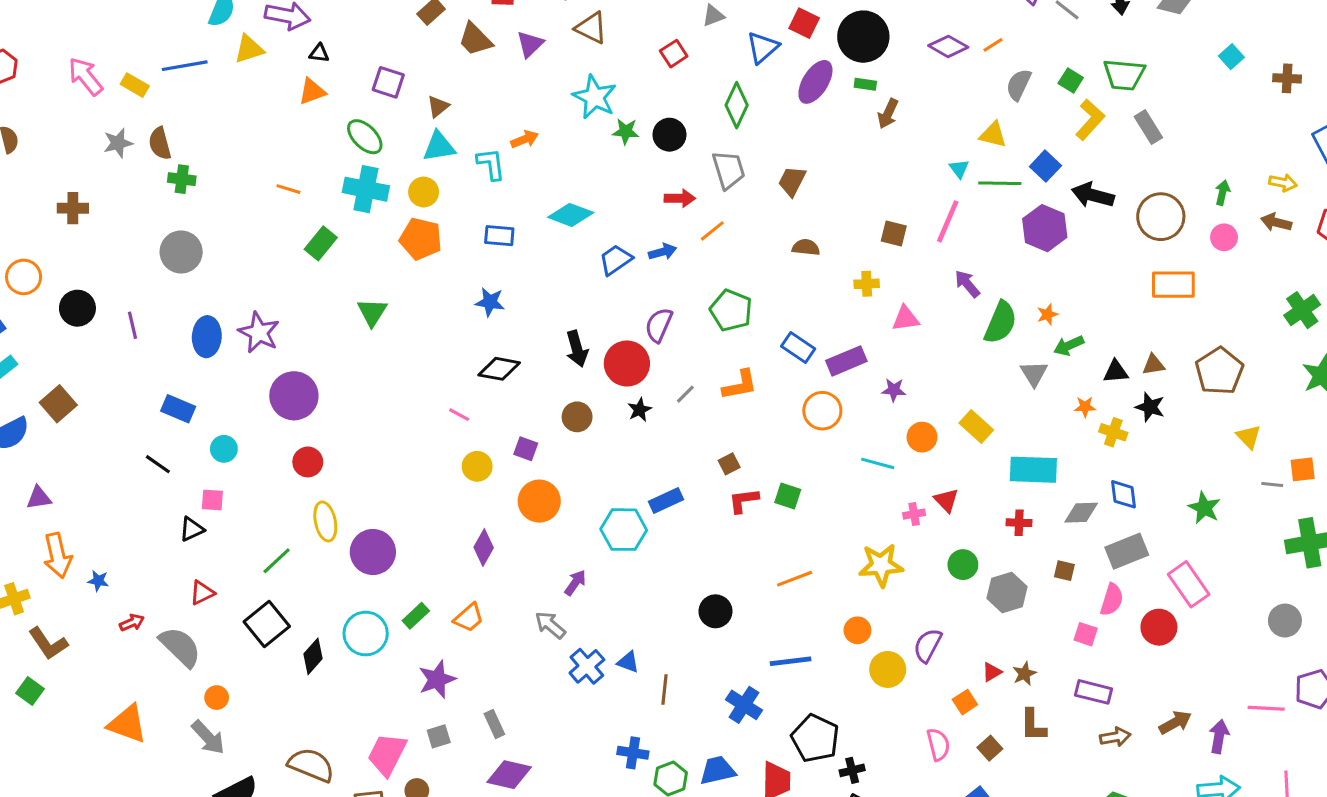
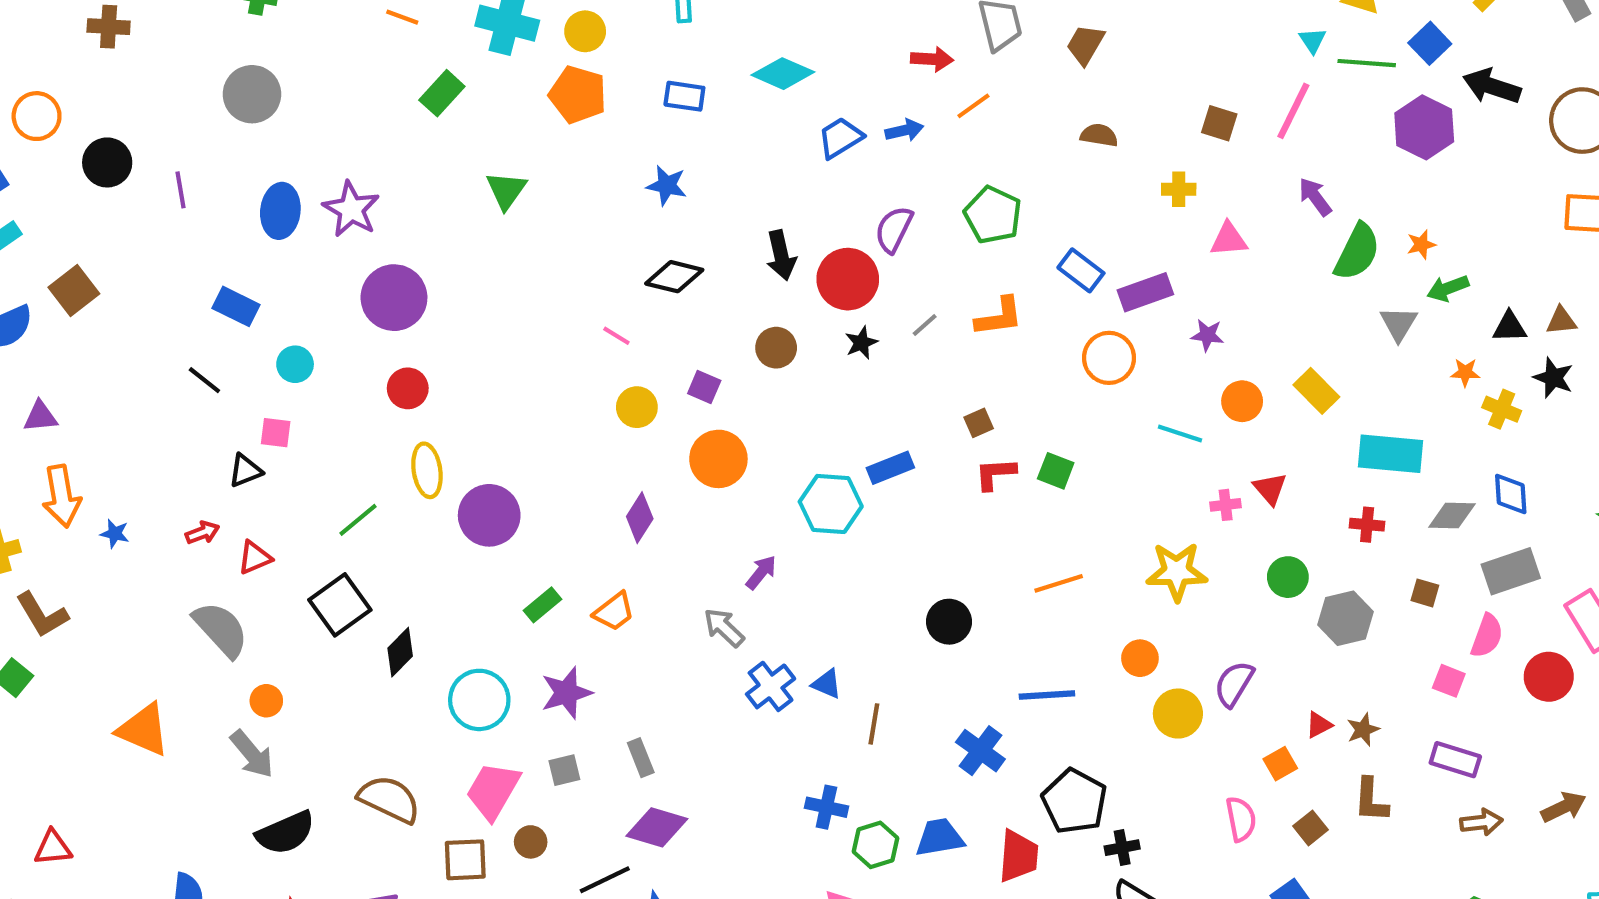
red arrow: (132, 623) -> (202, 533), moved
cyan circle: (366, 634) -> (479, 700), moved

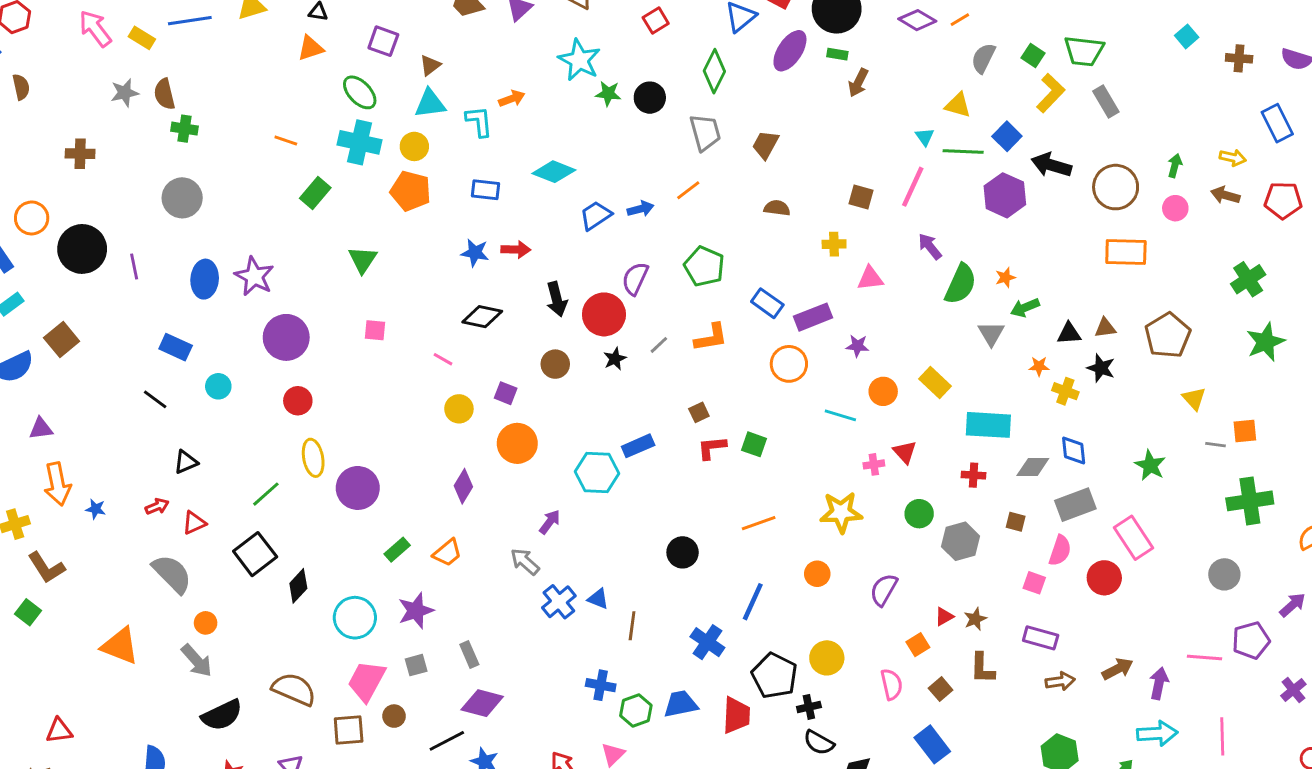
red arrow: (932, 59) -> (516, 250), moved
black circle: (107, 162) -> (82, 249), size x1.4
pink square: (276, 433) -> (375, 330), moved
blue line: (1047, 695) -> (753, 602), turned -60
yellow circle: (1178, 714) -> (827, 658), moved

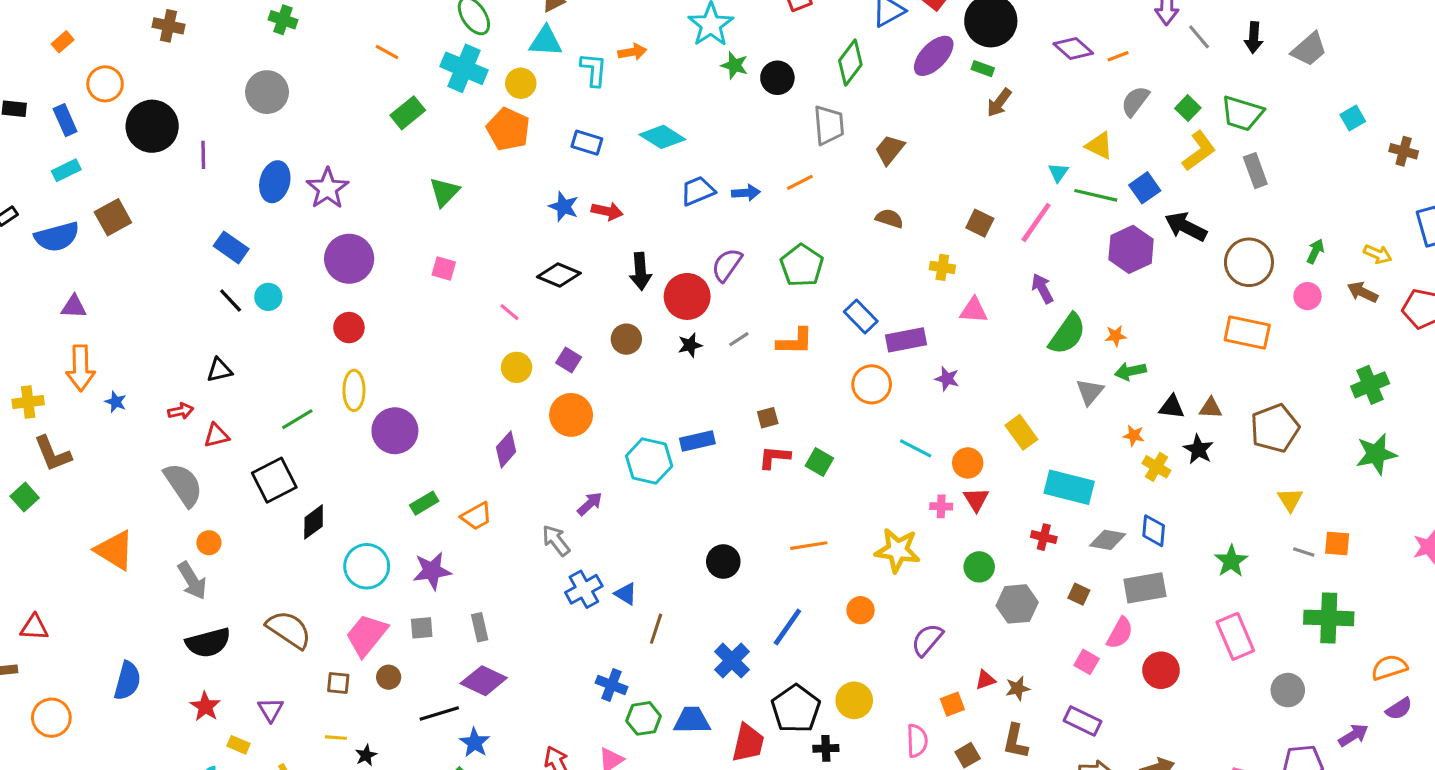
orange circle: (883, 391) -> (968, 463), moved
black line: (155, 399) -> (231, 300), moved
pink rectangle: (1134, 538) -> (1235, 636), moved
brown square: (349, 730) -> (338, 683), size x0.7

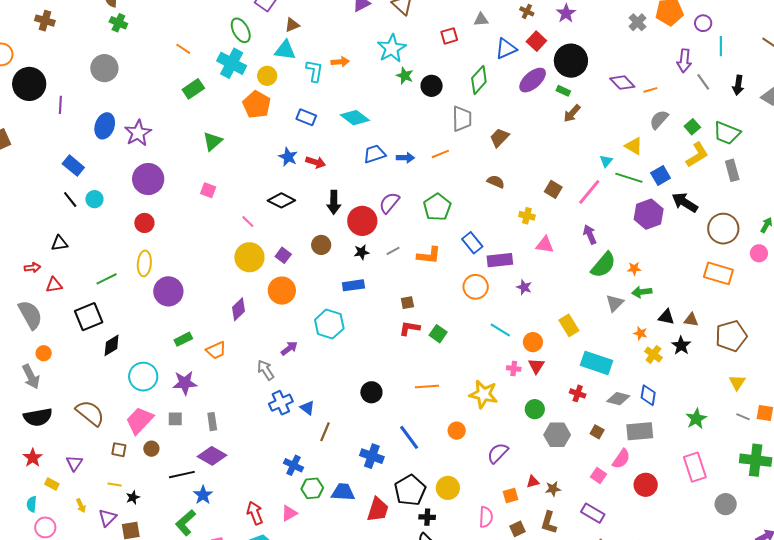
yellow circle: (517, 367) -> (249, 257), size x1.5
blue rectangle: (697, 441) -> (353, 285), moved
blue line: (787, 627) -> (409, 437), turned -76
blue cross: (732, 661) -> (372, 456), turned -30

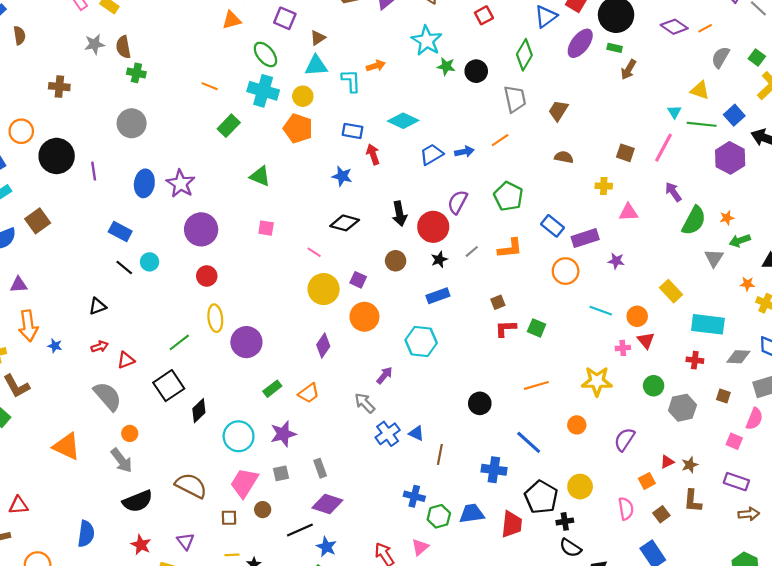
green triangle: (213, 141) -> (260, 176), turned -45
red arrow: (316, 162) -> (373, 154), moved, turned -114
black triangle: (59, 243) -> (98, 306), moved

